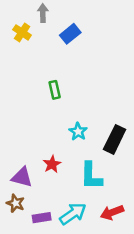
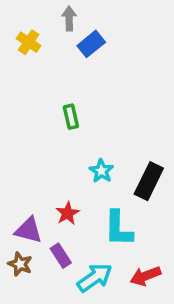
gray arrow: (43, 13) -> (69, 18), moved
purple rectangle: (42, 218) -> (61, 256), moved, turned 66

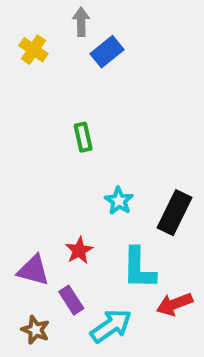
brown star: (20, 264) -> (35, 330), moved
red arrow: (145, 276) -> (175, 304), moved

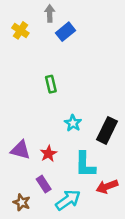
purple triangle: (33, 270) -> (20, 150), moved

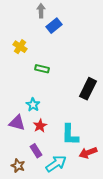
yellow cross: (20, 30) -> (20, 47), moved
green rectangle: (51, 84) -> (42, 69), turned -64
cyan star: (73, 123) -> (33, 105), moved
black rectangle: (107, 130) -> (88, 89), moved

